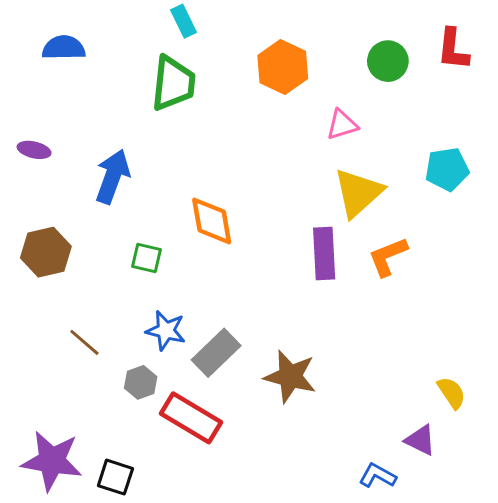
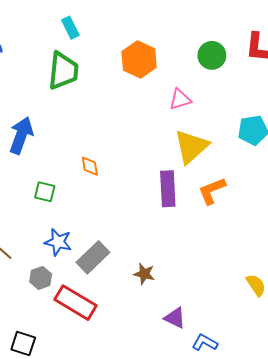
orange diamond: (212, 221) -> (90, 166), size x0.6
brown star: (290, 376) -> (144, 274), size x0.6
purple triangle: (420, 440) -> (175, 318), moved

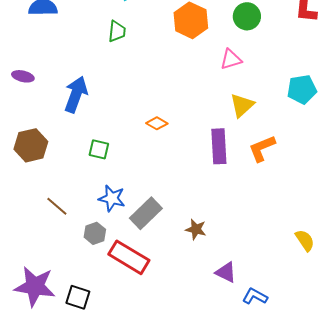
green circle: (212, 55) -> (247, 16), moved
green trapezoid: (63, 71) -> (117, 31), size x0.6
yellow triangle: (191, 147) -> (242, 105), size x0.7
orange diamond: (90, 166) -> (157, 123), moved, turned -50

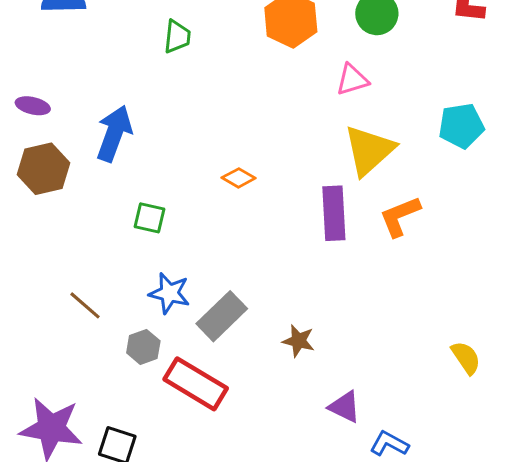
yellow triangle: (242, 105) -> (369, 150), size x1.4
brown hexagon: (31, 145) -> (43, 169), moved

